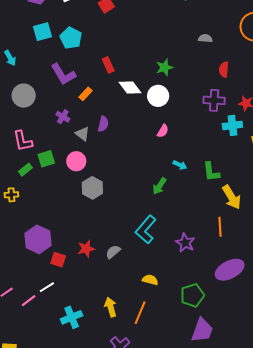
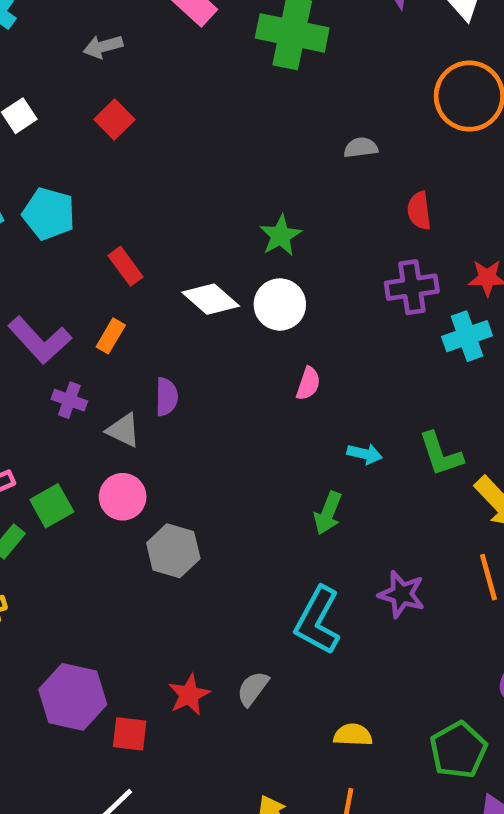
red rectangle: (108, 65) -> (126, 266), moved
purple L-shape: (63, 74) -> (40, 340), moved
purple star: (185, 243) -> (402, 594), moved

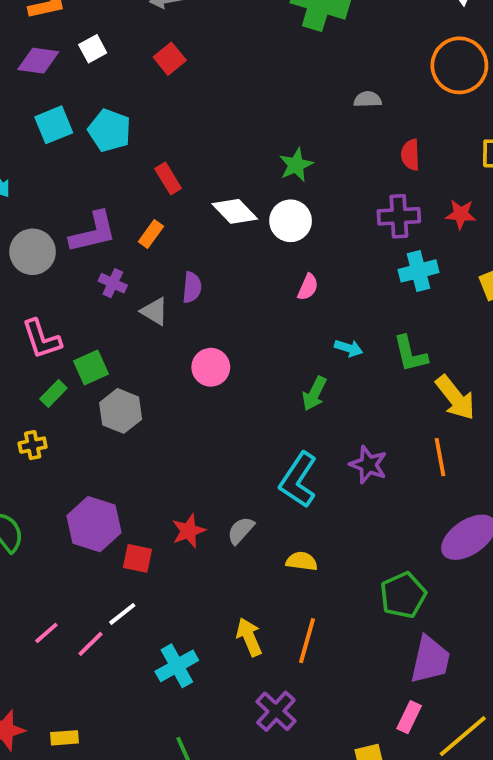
cyan cross: (467, 336) -> (419, 271), moved
purple L-shape: (40, 340) -> (93, 232), turned -66
pink circle: (123, 497) -> (211, 367), moved
gray hexagon: (173, 551) -> (121, 411), moved
yellow semicircle: (353, 735) -> (302, 561), moved

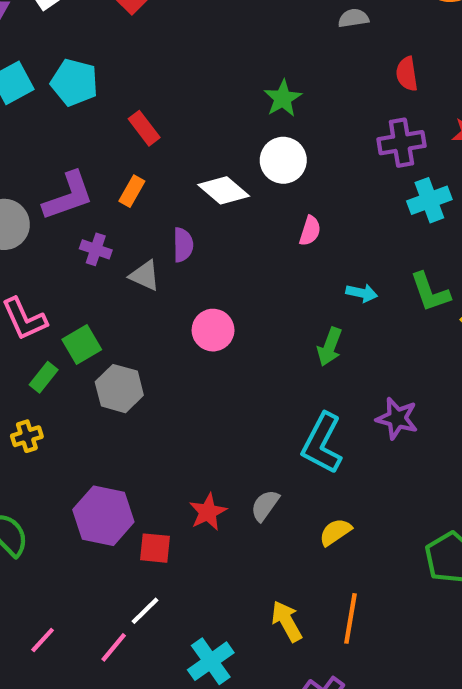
white diamond: (235, 211) -> (224, 190), moved
yellow semicircle: (302, 561) -> (335, 532), turned -36
pink line: (46, 633) -> (43, 640), moved

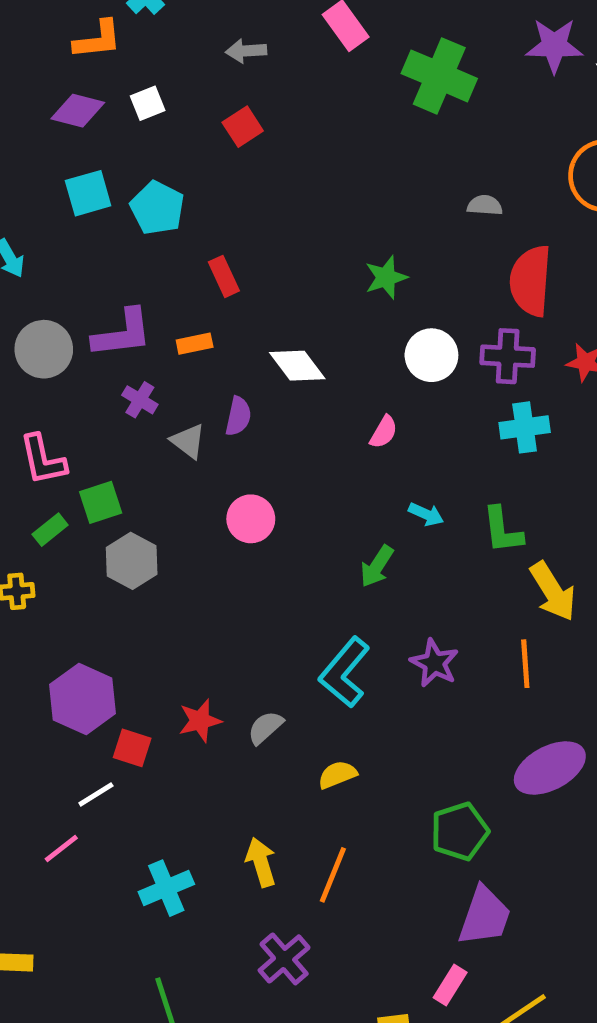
red semicircle: (407, 74) -> (531, 281), size x1.8
white circle: (283, 160) -> (431, 355), moved
orange rectangle: (132, 191) -> (195, 344), turned 36
white line: (145, 611) -> (96, 794), moved

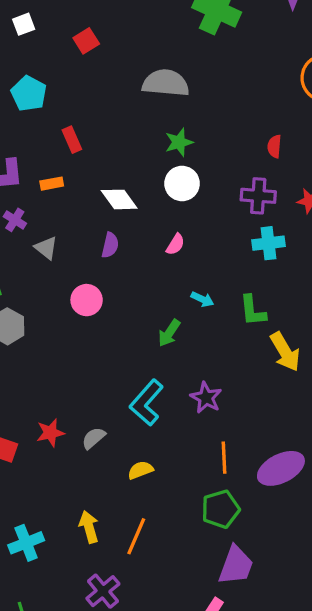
gray semicircle: (485, 205) -> (166, 83), moved, size x2.0
red semicircle: (531, 281) -> (274, 146), size x0.5
white circle: (431, 355) -> (182, 184), moved
purple semicircle: (238, 416) -> (110, 245), moved
orange line: (525, 664) -> (224, 458), moved

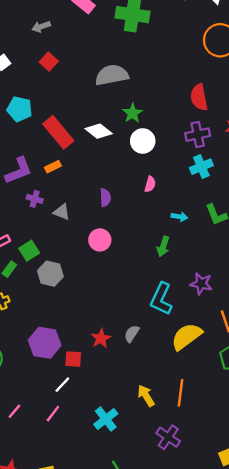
red rectangle: (72, 140) -> (58, 132), size x1.8
red semicircle: (274, 146) -> (199, 97), size x1.6
white diamond: (119, 199) -> (99, 131), moved
cyan cross: (269, 243) -> (201, 167), moved
yellow semicircle: (140, 470) -> (187, 336), moved, size x1.8

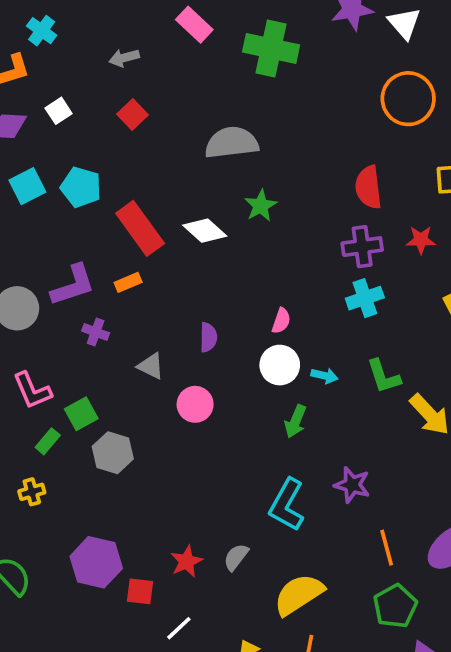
white circle: (143, 141) -> (280, 365), moved
gray triangle: (62, 212) -> (151, 366), moved
yellow semicircle: (187, 336) -> (299, 594), moved
white line: (62, 385) -> (179, 628), moved

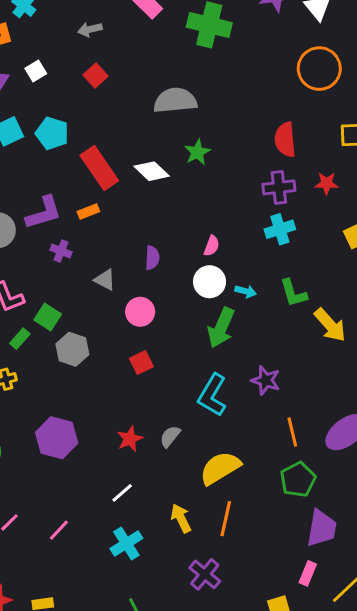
green square: (81, 414) -> (48, 317), turned -30
green arrow: (295, 421) -> (221, 328), size x1.5
red square: (140, 591) -> (141, 362), moved, turned -35

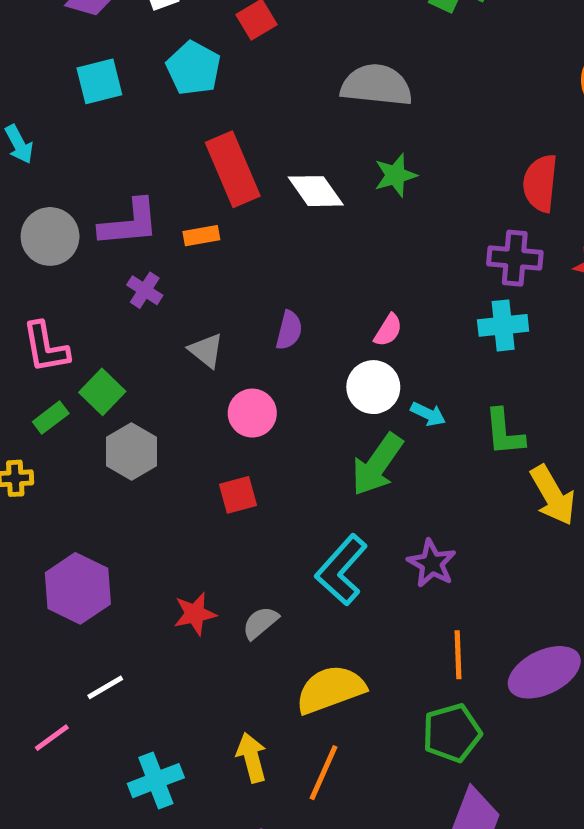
cyan pentagon: (52, 133) -> (193, 68), moved
white line: (122, 493) -> (105, 687), moved

